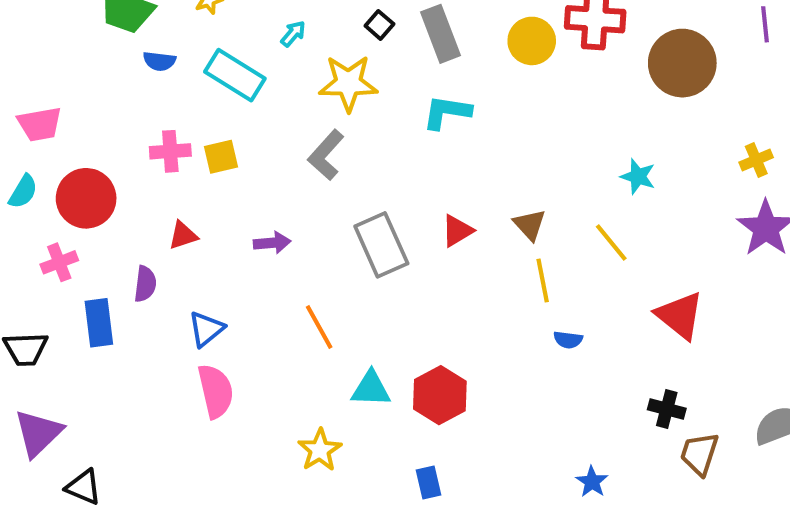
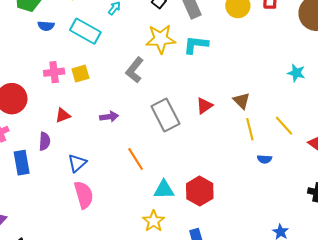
yellow star: (348, 83) -> (161, 39), moved
yellow line: (611, 243) -> (284, 126), moved
yellow star: (320, 450) -> (154, 221), moved

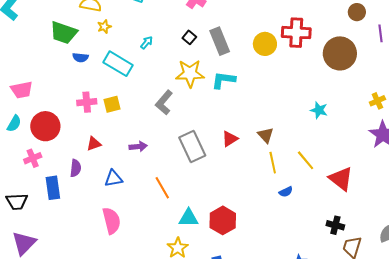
blue semicircle: (264, 159) -> (286, 192), turned -32
blue triangle: (77, 163) -> (113, 178), moved, turned 30

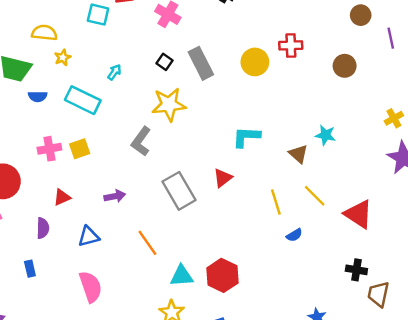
red cross: (296, 33) -> (291, 45), size x0.7
brown circle: (340, 53) -> (345, 66), size x0.6
cyan L-shape: (223, 80) -> (246, 137), moved
brown triangle: (266, 135) -> (298, 154), moved
blue rectangle: (53, 188) -> (30, 269), moved, size x0.6

